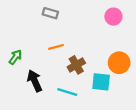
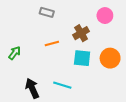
brown cross: (76, 65) -> (81, 33), moved
black arrow: (35, 81) -> (32, 88), moved
cyan square: (101, 82) -> (82, 58), moved

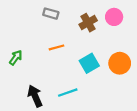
brown cross: (81, 33) -> (88, 23), moved
cyan square: (82, 58) -> (89, 63), turned -36
cyan line: (62, 85) -> (68, 93), turned -36

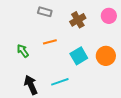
pink circle: (114, 17) -> (109, 16), moved
green arrow: (16, 58) -> (23, 51), moved, turned -72

